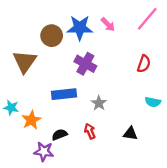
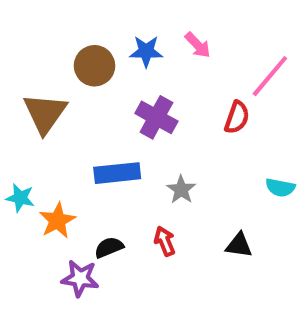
pink line: (147, 19) -> (270, 76), moved
blue star: (80, 28) -> (146, 51), size x0.7
red semicircle: (144, 64) -> (237, 117), moved

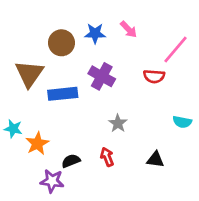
red semicircle: (237, 117) -> (154, 76), turned 75
blue rectangle: (117, 173) -> (63, 94), moved

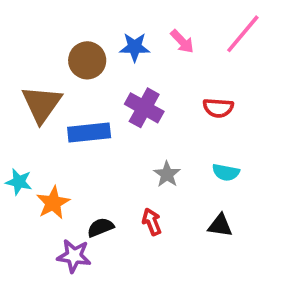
pink line: (176, 50) -> (243, 34), moved
cyan semicircle: (182, 122) -> (226, 172), moved

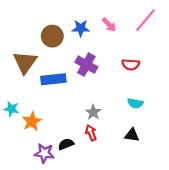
gray star: (167, 174) -> (93, 112), moved
black semicircle: (100, 227) -> (66, 144), moved

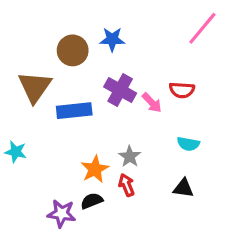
pink arrow: (109, 25) -> (152, 103), moved
orange star: (32, 121) -> (95, 169), moved

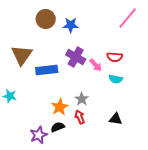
brown circle: (73, 50) -> (46, 19), moved
cyan semicircle: (188, 144) -> (116, 79), moved
purple star: (62, 213) -> (39, 135), turned -30

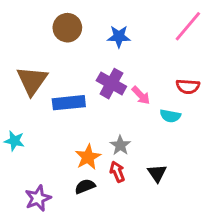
blue star: (71, 25) -> (119, 37), moved
red semicircle: (115, 57) -> (188, 86), moved
black triangle: (116, 119) -> (157, 173), moved, turned 48
purple star: (39, 135) -> (38, 198), moved

